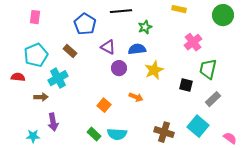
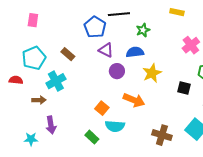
blue pentagon: (85, 24) -> (95, 27), moved
orange arrow: (136, 97) -> (134, 100), size x1.5
cyan semicircle: (117, 134) -> (115, 126), moved

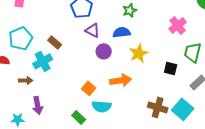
brown rectangle: (68, 54) -> (55, 42), moved
orange arrow: (134, 100) -> (121, 80), turned -30
brown cross: (162, 135) -> (158, 107), moved

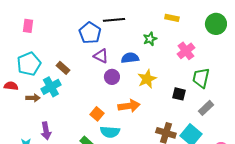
green star: (130, 10) -> (150, 39), moved
brown arrow: (26, 80) -> (33, 98), moved

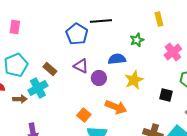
yellow rectangle: (172, 18) -> (159, 19), turned 64
purple triangle: (101, 56) -> (81, 66), moved
orange arrow: (129, 106) -> (116, 107), turned 30

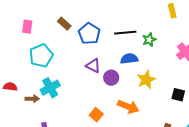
yellow rectangle: (159, 19) -> (172, 11), moved
black line: (101, 21) -> (125, 33), moved
cyan pentagon: (16, 65) -> (41, 56), moved
brown rectangle: (50, 69) -> (64, 24), moved

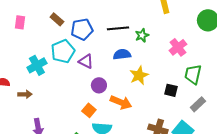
blue pentagon: (89, 34) -> (82, 29), turned 30
cyan pentagon: (41, 56) -> (63, 51), moved
purple circle: (111, 78) -> (99, 85), moved
cyan cross: (50, 88) -> (37, 65), moved

